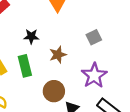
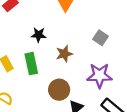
gray square: (94, 37) -> (100, 38), turned -32
purple star: (94, 75) -> (99, 75), turned 30

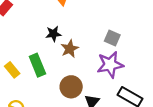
black star: (39, 35) -> (53, 34), moved
gray square: (100, 38) -> (112, 38), moved

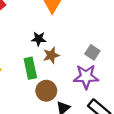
green rectangle: (37, 65) -> (30, 68), moved

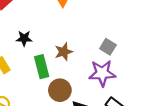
black star: (39, 39) -> (24, 38), moved

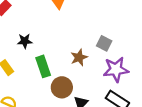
brown star: (64, 52) -> (79, 57), moved
purple star: (102, 73) -> (116, 69), moved

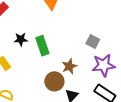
brown star: (79, 57) -> (69, 66), moved
green rectangle: (43, 66) -> (42, 46), moved

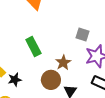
black star: (21, 39) -> (15, 80), moved

